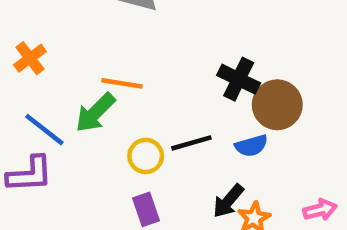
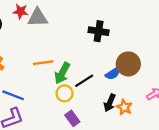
black cross: (239, 79) -> (99, 31), moved
brown circle: (277, 105) -> (128, 64), moved
green arrow: (95, 113) -> (62, 73), moved

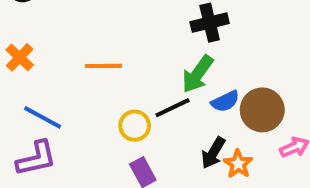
black cross: (99, 31) -> (210, 23), turned -30
brown circle: (128, 64) -> (262, 110), moved
green arrow: (62, 73) -> (198, 74), moved

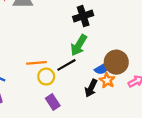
orange line: (104, 66) -> (36, 63), moved
blue semicircle: (225, 101) -> (102, 68), moved
orange star: (238, 164) -> (107, 80), moved

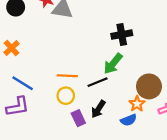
blue semicircle: (102, 68) -> (129, 120), moved
yellow circle: (46, 77) -> (66, 96), moved
black arrow: (91, 88) -> (98, 109), moved

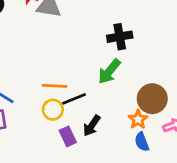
black line: (98, 82) -> (74, 99), moved
blue semicircle: (129, 120) -> (142, 142), moved, turned 91

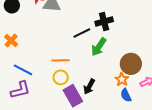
black line: (74, 99) -> (82, 33), moved
purple rectangle: (68, 136) -> (73, 96), size x1.5

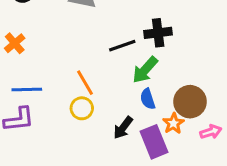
orange line: (60, 60) -> (85, 83), turned 54
blue line: (23, 70) -> (27, 90), turned -36
blue semicircle: (126, 95) -> (148, 99), moved
purple rectangle: (73, 96) -> (154, 142), moved

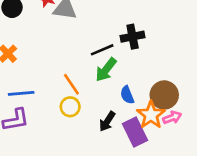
green arrow: (145, 70) -> (106, 70), moved
orange star: (173, 123) -> (151, 115), size x1.5
pink arrow: (211, 132) -> (172, 118), moved

